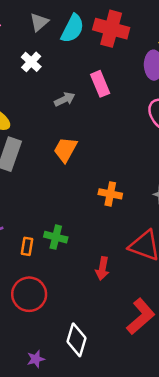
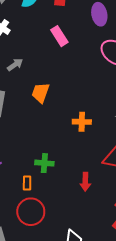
gray arrow: (65, 99) -> (15, 65), moved
orange rectangle: (27, 246) -> (27, 183), moved

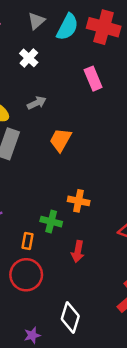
orange cross: (82, 122) -> (79, 201), moved
red arrow: (85, 182) -> (78, 252), moved

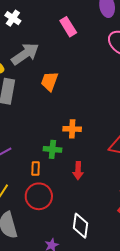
gray arrow: (37, 103) -> (25, 54), size x1.8

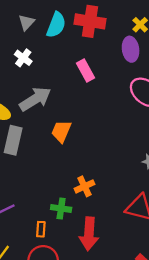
orange cross: (72, 129) -> (84, 186), turned -30
red arrow: (78, 171) -> (89, 234), size x1.6

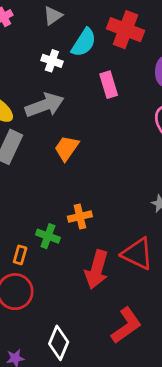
cyan semicircle: (56, 25) -> (84, 43), moved
white cross: (23, 58) -> (52, 61), moved, turned -30
red arrow: (89, 234) -> (97, 269), moved

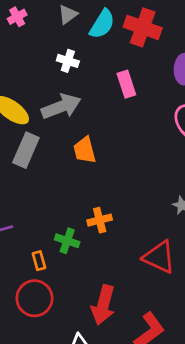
cyan semicircle: (84, 43) -> (102, 24), moved
orange trapezoid: (67, 148) -> (85, 150), turned -48
orange rectangle: (20, 255) -> (39, 261), turned -30
red arrow: (97, 269) -> (103, 305), moved

